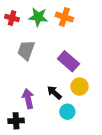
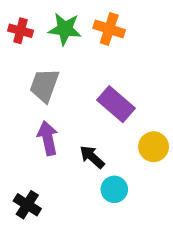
yellow circle: (80, 87) -> (154, 147), moved
purple arrow: (28, 99) -> (48, 138), moved
black cross: (16, 121) -> (27, 205), turned 35

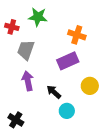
orange cross: (109, 29) -> (77, 35), moved
red cross: (20, 31) -> (12, 27), moved
purple rectangle: (116, 104) -> (68, 61), turned -65

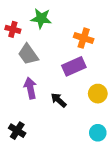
gray trapezoid: (26, 50) -> (28, 54), turned -55
cyan circle: (67, 111) -> (98, 133), moved

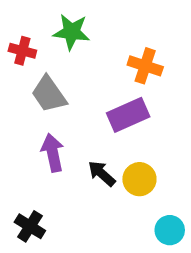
yellow circle: (98, 94) -> (139, 179), moved

